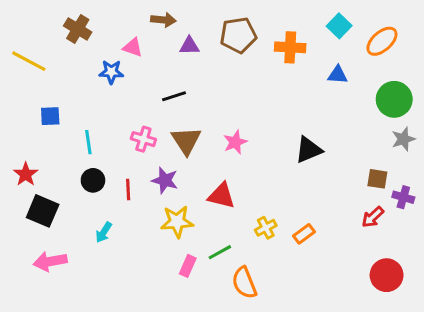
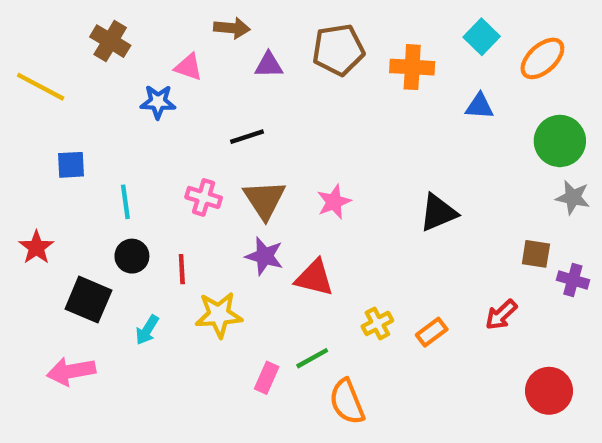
gray star: (403, 139) -> (573, 197), turned 30
purple star: (165, 180) -> (264, 256), moved
black square: (43, 211) -> (88, 300), moved
red arrow: (373, 217) -> (501, 315), moved
yellow star: (177, 222) -> (219, 315), moved

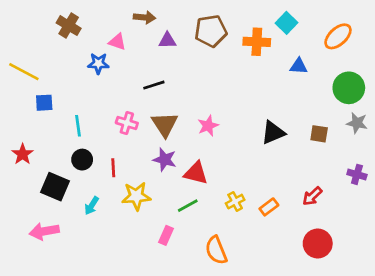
cyan square: (482, 37) -> (287, 23), moved
yellow line: (41, 87) -> (24, 72), moved
brown square: (536, 254) -> (319, 134), moved
green line: (312, 358) -> (188, 206), moved
red circle: (549, 391) -> (318, 243), moved

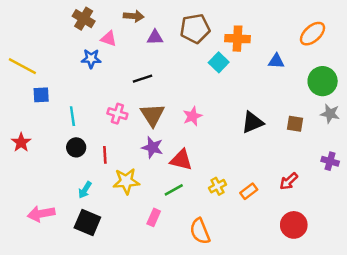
cyan square: (287, 23) -> (219, 62), moved
brown cross: (69, 26) -> (84, 19), moved
black square: (55, 187) -> (87, 222), moved

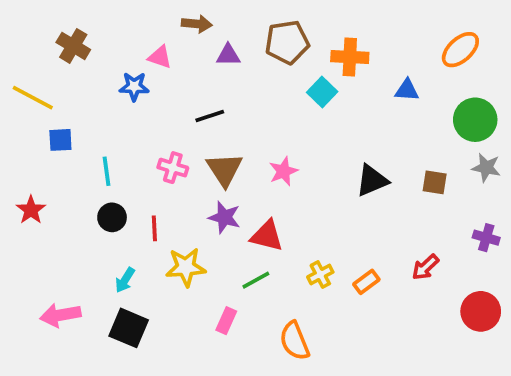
brown cross: (84, 19) -> (73, 46), moved
red circle: (294, 225) -> (481, 311), moved

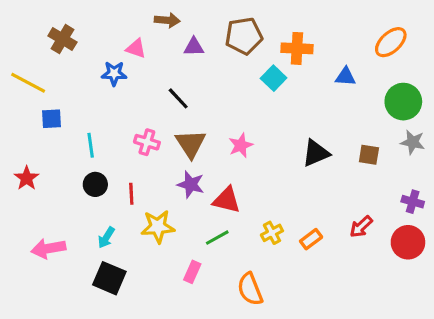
black line: (210, 116) -> (178, 98), turned 65
red circle: (481, 311) -> (408, 242), moved
pink arrow: (60, 315) -> (48, 248), moved

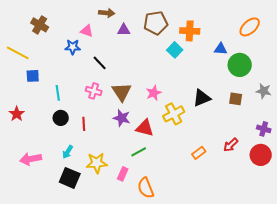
black line: (178, 98) -> (100, 63), moved
green circle: (403, 102) -> (240, 65), moved
yellow star: (158, 227) -> (97, 163), moved
yellow cross: (272, 233) -> (174, 114), moved, size x1.5
orange semicircle: (250, 289) -> (146, 188), moved

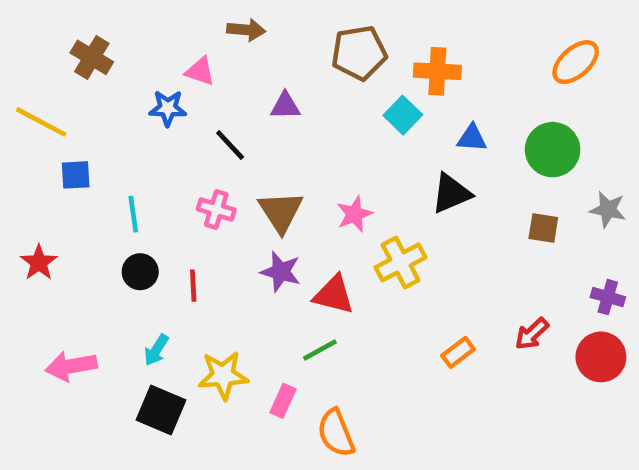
purple triangle: (124, 30) -> (285, 106), moved
blue triangle: (221, 49) -> (472, 138), moved
black triangle: (202, 98) -> (451, 193), moved

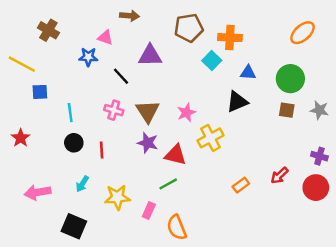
purple triangle: (285, 106) -> (150, 56), size x1.5
brown square: (543, 228) -> (287, 110), moved
black square: (161, 410) -> (74, 226), moved

